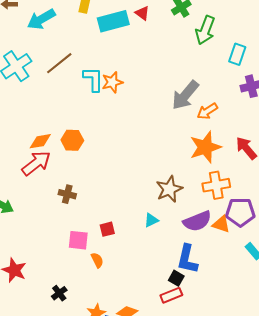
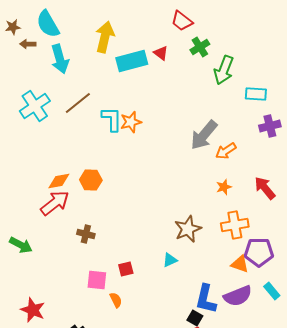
cyan arrow: (41, 19) -> (60, 59), turned -76
cyan rectangle: (237, 54) -> (256, 94), turned 75
orange star: (205, 147) -> (224, 187), size x0.5
purple semicircle: (197, 221) -> (238, 296), moved

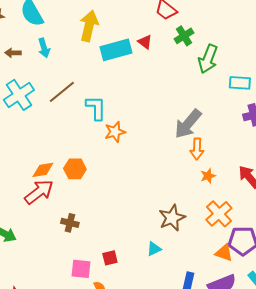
brown arrow: (28, 44) -> (13, 53), moved
cyan arrow: (60, 59) -> (44, 48), size x0.7
orange star: (131, 122) -> (115, 132), moved
orange arrow: (226, 151) -> (197, 149), moved, turned -55
orange cross: (235, 225) -> (219, 214), turned -32

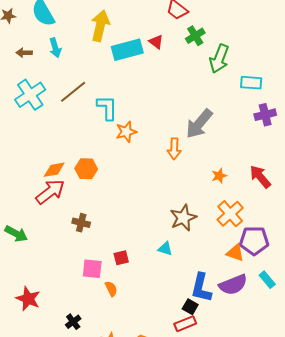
orange arrow: (197, 149) -> (174, 149), moved
cyan triangle: (154, 249) -> (165, 249), turned 42

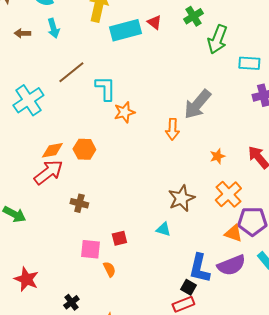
cyan cross: (30, 95) -> (28, 100), moved

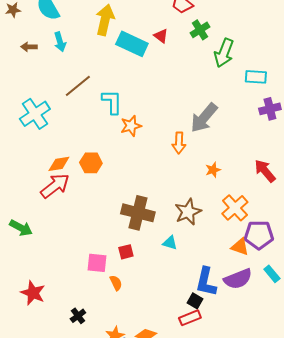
cyan rectangle: (125, 30) -> (132, 44), turned 40
orange star: (217, 156) -> (213, 170), moved
brown cross: (79, 203) -> (138, 213), moved, size x1.8

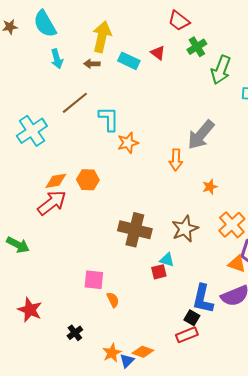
cyan rectangle: (132, 44) -> (129, 61), size x0.7
brown arrow: (29, 47) -> (92, 64), moved
red square: (126, 252) -> (159, 272), moved

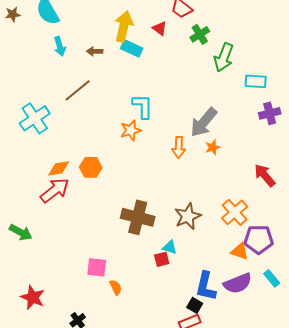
yellow arrow: (102, 37) -> (124, 26), moved
red triangle: (158, 53) -> (160, 28), moved
cyan L-shape: (109, 119) -> (143, 106), moved
orange star: (210, 187) -> (213, 147), moved

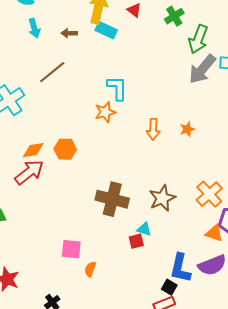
gray arrow: (204, 122) -> (202, 69), moved
orange semicircle: (116, 287) -> (90, 269), turned -133

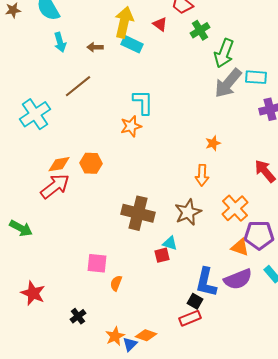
orange arrow: (153, 129) -> (202, 175), moved

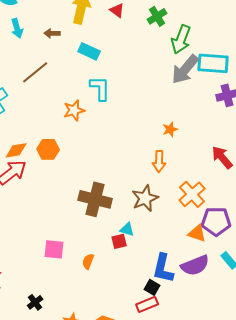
cyan rectangle: (132, 44) -> (89, 51), moved
cyan rectangle: (256, 77) -> (213, 63), size x1.4
orange star: (131, 126) -> (74, 110), moved
orange semicircle: (116, 283) -> (88, 261), moved

